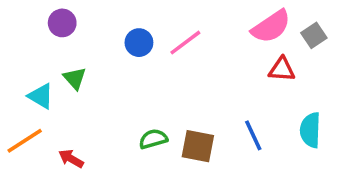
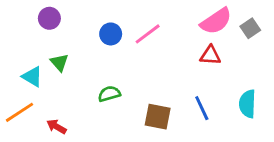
red triangle: (282, 69) -> (210, 55), moved
green semicircle: (153, 139) -> (109, 94), moved

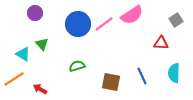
pink semicircle: (216, 21) -> (132, 15), moved
blue circle: (111, 34) -> (78, 24), size x1.6
red triangle: (210, 55) -> (161, 43), moved

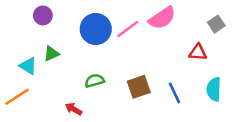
green triangle: (42, 44) -> (51, 54), turned 48
brown square: (111, 82) -> (139, 87), moved, turned -30
red arrow: (40, 89) -> (74, 109), moved

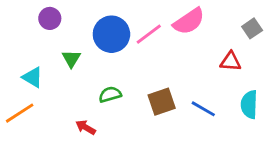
green triangle: (51, 54) -> (71, 59), moved, turned -35
blue line: (174, 93) -> (203, 109), turned -35

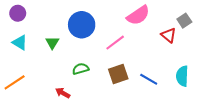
purple circle: (50, 18) -> (18, 13), moved
pink line: (149, 34) -> (115, 43), moved
red triangle: (231, 61) -> (169, 35), moved, turned 35
cyan triangle: (33, 77) -> (20, 43), moved

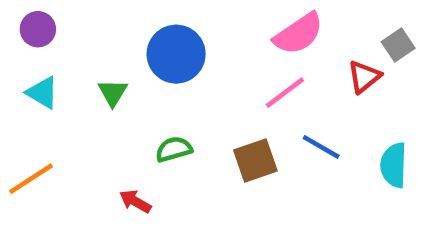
red triangle: (169, 35) -> (364, 77), turned 42
pink line: (115, 43) -> (285, 93), moved
blue line: (149, 79) -> (321, 147), moved

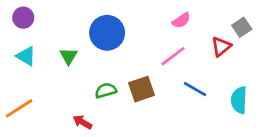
pink semicircle: (298, 34) -> (181, 20), size x0.6
brown square: (255, 161) -> (141, 89), moved

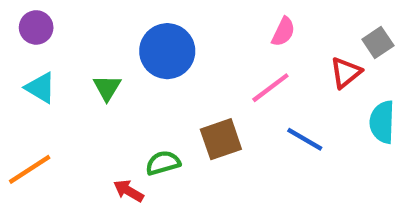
pink semicircle: (181, 20) -> (283, 32), turned -30
green semicircle: (106, 90) -> (163, 163), moved
cyan semicircle: (239, 100) -> (382, 122), moved

